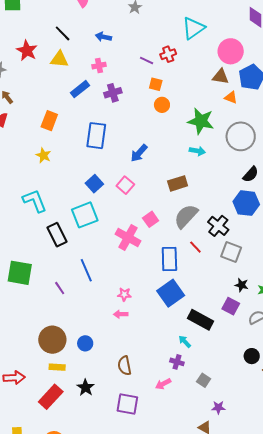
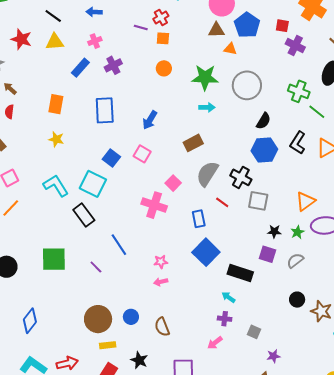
orange square: (156, 84) -> (163, 38), moved
cyan square: (85, 215) -> (93, 184), moved, turned -32
blue rectangle: (169, 259) -> (199, 219), size x0.7
brown semicircle: (124, 366) -> (162, 327), moved

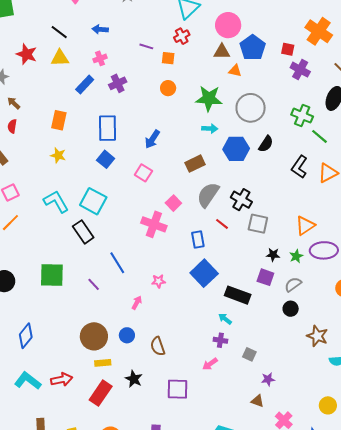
red cross: (161, 17) -> (182, 36), moved
blue hexagon: (264, 150) -> (236, 149), moved
blue square: (111, 158) -> (106, 159), moved
pink arrow: (161, 282) -> (137, 303), moved, turned 128
black circle: (297, 300) -> (291, 309), moved

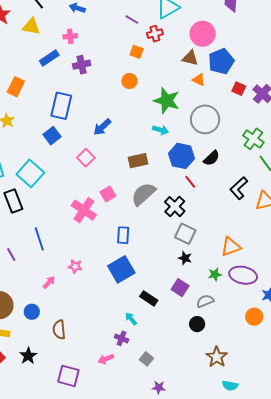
purple line: (146, 46) -> (132, 20), moved
red square: (288, 49) -> (239, 89), moved
red line: (222, 224) -> (190, 182), moved
black star: (273, 255) -> (185, 258), moved
black rectangle: (238, 295) -> (149, 298), size x0.7

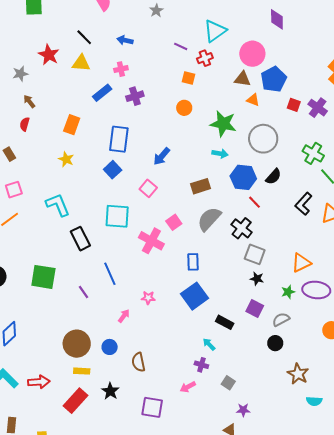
cyan square: (30, 173) -> (117, 216), moved, turned -32

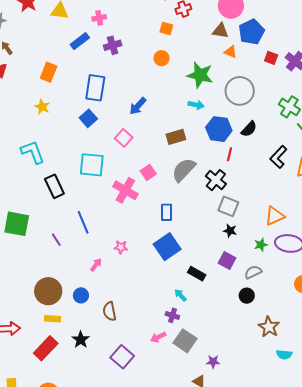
red line: (255, 202) -> (229, 154), turned 56
gray square: (228, 383) -> (185, 341), moved, size x1.6
purple square: (152, 407) -> (122, 357), turned 30

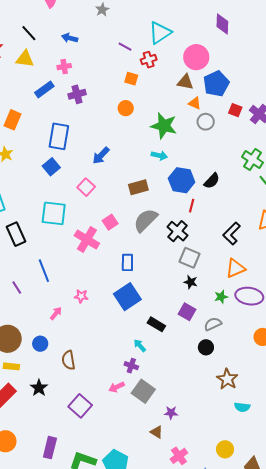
gray circle: (240, 91) -> (206, 122), moved, size x0.6
black L-shape: (278, 157) -> (232, 234), moved

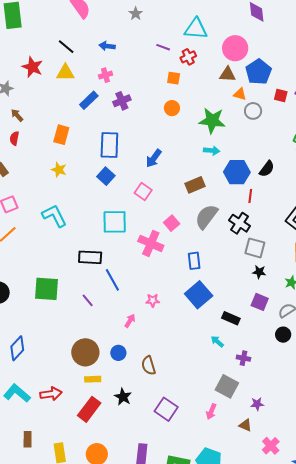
cyan triangle: (160, 33) -> (196, 29), turned 45
black rectangle: (16, 234) -> (90, 257), moved, turned -55
purple cross: (131, 366) -> (243, 358), moved
pink arrow: (117, 387) -> (211, 412), moved, turned -35

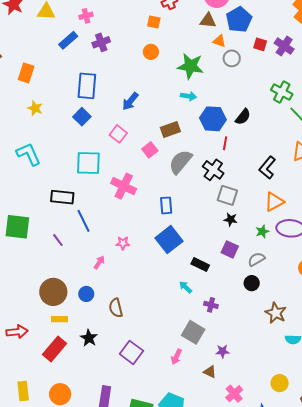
orange rectangle: (61, 135) -> (26, 73), moved
pink square: (172, 223) -> (150, 150), moved

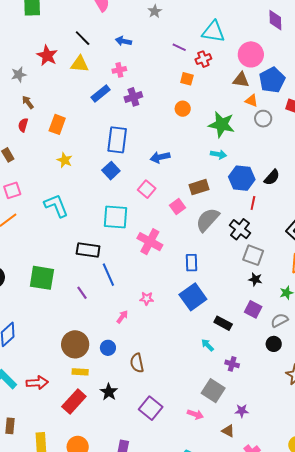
blue arrow: (130, 101) -> (160, 157), turned 36
pink arrow: (176, 357) -> (195, 414), turned -98

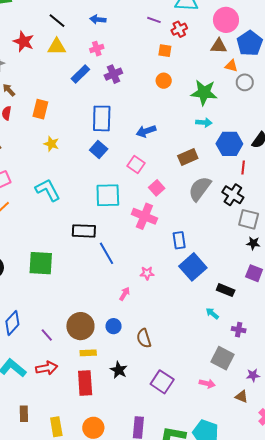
pink square: (178, 207) -> (157, 188), moved
blue rectangle: (191, 263) -> (179, 240), moved
purple line: (82, 293) -> (47, 335), moved
red rectangle: (74, 401) -> (85, 383), turned -40

